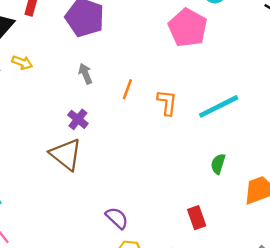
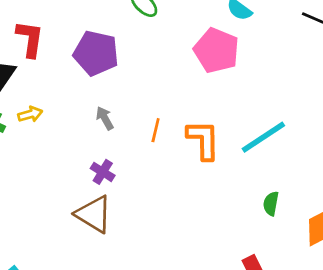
yellow arrow: (22, 63) -> (30, 114), turned -30
orange L-shape: (167, 103) -> (203, 140), size x1.4

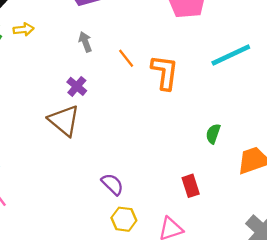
orange line: (156, 130) -> (126, 58), turned -60
cyan line: (263, 137) -> (231, 55), moved

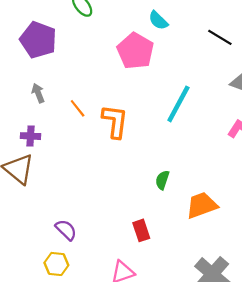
cyan line: (231, 55) -> (178, 104), turned -36
purple cross: (77, 86) -> (30, 136), turned -36
yellow hexagon: (124, 219) -> (56, 264), moved

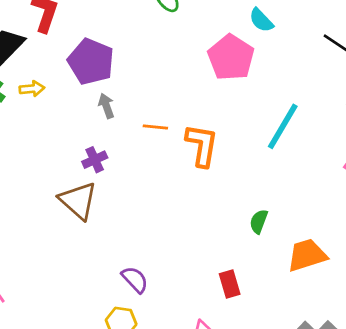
purple pentagon: (38, 40) -> (91, 62), moved
orange line: (78, 108) -> (155, 127), turned -48
purple cross: (30, 136) -> (95, 160), turned -30

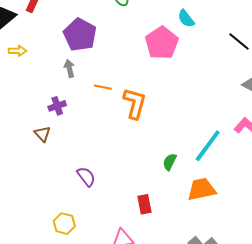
purple pentagon: (91, 62) -> (80, 35), moved
cyan line: (283, 126) -> (208, 146), moved
brown triangle: (78, 201) -> (42, 134), size x0.6
purple semicircle: (135, 280) -> (86, 177), moved

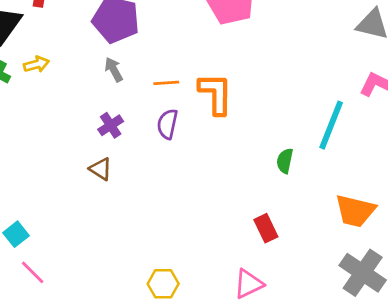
purple semicircle: (86, 177) -> (167, 124), moved, turned -115
orange trapezoid: (202, 189) -> (355, 211), moved, turned -140

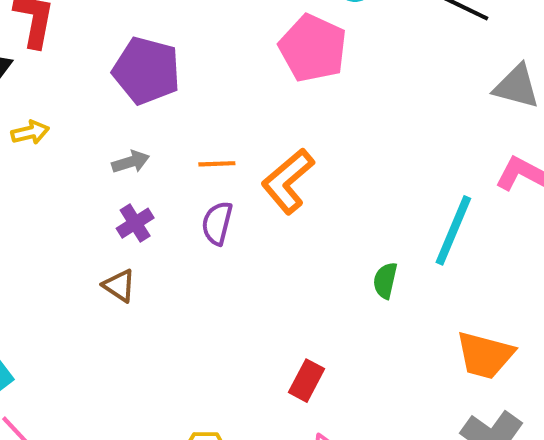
gray arrow: (114, 70) -> (131, 162), moved, turned 100
orange L-shape: (216, 94) -> (288, 181), turned -132
red rectangle: (266, 228) -> (307, 381), moved, turned 52

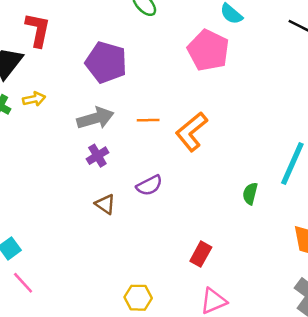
gray arrow: (131, 162) -> (95, 118), size x1.6
purple semicircle: (217, 223) -> (149, 185), moved, turned -132
brown triangle: (119, 286) -> (105, 204), moved

